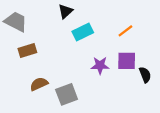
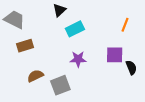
orange line: (125, 31) -> (125, 25), moved, turned -32
purple star: (100, 66) -> (78, 59), moved

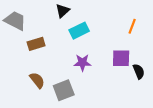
brown rectangle: (25, 46) -> (36, 44), moved
brown semicircle: (35, 76) -> (37, 80), turned 77

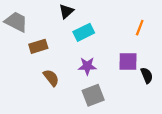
brown semicircle: (37, 80) -> (51, 78), moved
gray square: (64, 90) -> (93, 95), moved

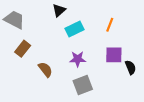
orange line: (140, 28) -> (110, 25), moved
brown rectangle: (38, 46) -> (23, 49), moved, turned -35

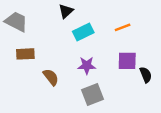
orange line: (110, 25) -> (123, 27), turned 48
brown rectangle: (23, 49) -> (25, 54), turned 49

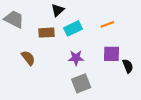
brown rectangle: (25, 54) -> (46, 33), moved
brown semicircle: (51, 77) -> (28, 58), moved

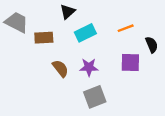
brown rectangle: (46, 33) -> (44, 38), moved
brown semicircle: (28, 58) -> (60, 68), moved
black semicircle: (128, 66) -> (152, 45), moved

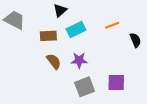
brown rectangle: (44, 38) -> (48, 36), moved
purple square: (130, 63) -> (116, 83), moved

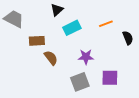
brown rectangle: (48, 36) -> (37, 41), moved
purple star: (79, 60) -> (86, 57), moved

